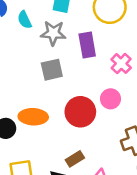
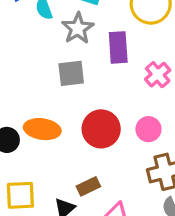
gray star: (53, 33) -> (78, 28), turned 30
pink circle: (110, 99) -> (148, 129), moved

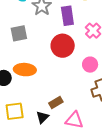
gray square: (71, 73) -> (19, 33), moved
red circle: (101, 129) -> (63, 46), moved

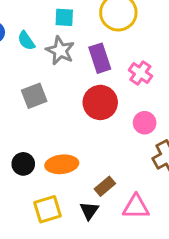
orange ellipse: (25, 70) -> (62, 164), moved

